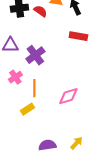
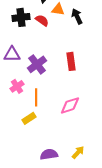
red rectangle: (78, 36) -> (71, 61), moved, turned 72

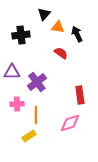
red semicircle: (42, 20) -> (61, 53), moved
red rectangle: (71, 61) -> (80, 95), moved
pink cross: (17, 86) -> (17, 104), turned 32

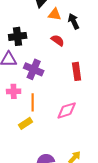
black cross: (21, 35) -> (18, 36), moved
purple cross: (37, 82) -> (34, 69), turned -30
red rectangle: (80, 95) -> (77, 71), moved

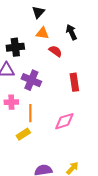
orange triangle: (55, 14) -> (42, 33), moved

